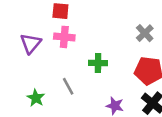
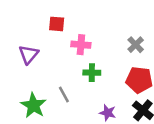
pink cross: (64, 37) -> (81, 45), moved
green star: (36, 98) -> (33, 105), size x1.5

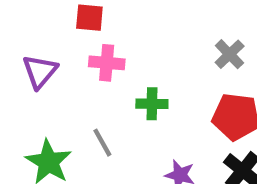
pink cross: (81, 45) -> (107, 63), moved

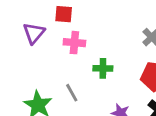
purple triangle: (40, 71) -> (34, 33), moved

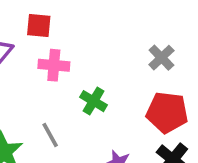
green cross: (103, 68) -> (93, 101), turned 30

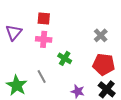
red square: (39, 26) -> (44, 18), moved

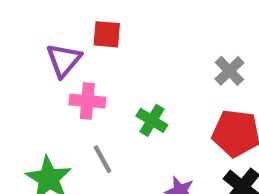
purple triangle: (14, 32) -> (64, 60), moved
pink cross: (44, 39) -> (87, 101), moved

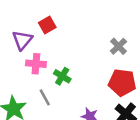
red square: (107, 34) -> (47, 25), turned -35
green cross: (152, 120) -> (62, 76), moved

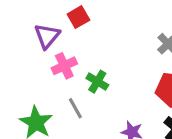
pink cross: (36, 64) -> (64, 66), turned -30

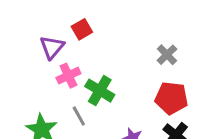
green cross: (97, 82) -> (100, 91), size x1.4

